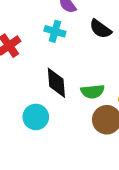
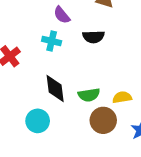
black semicircle: (100, 29) -> (93, 37), turned -35

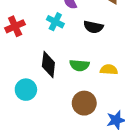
green semicircle: (89, 95) -> (79, 65), moved
yellow semicircle: (122, 97) -> (109, 70), moved

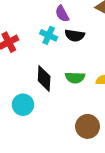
black semicircle: (93, 27) -> (75, 35), moved
brown circle: (84, 103) -> (88, 126), moved

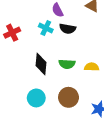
cyan circle: (23, 105) -> (36, 98), moved
brown circle: (88, 126) -> (69, 97), moved

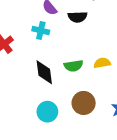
black semicircle: (68, 29) -> (78, 17), moved

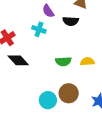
black diamond: (44, 72) -> (18, 60), moved, turned -40
cyan circle: (47, 112) -> (48, 100), moved

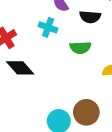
green semicircle: (63, 61) -> (80, 48), moved

